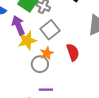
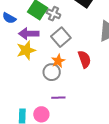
purple arrow: (18, 25) -> (29, 34), turned -66
yellow star: (27, 40) -> (26, 50), moved

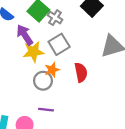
purple arrow: (29, 34) -> (25, 35), turned 48
yellow star: (26, 50) -> (33, 52), moved

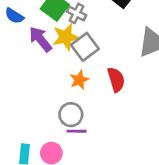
yellow star: (33, 52) -> (66, 37), moved
gray circle: (43, 81) -> (71, 115), moved

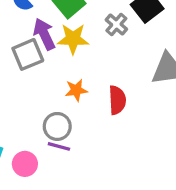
gray cross: (77, 13) -> (116, 24), moved
gray square: (85, 47) -> (28, 54), moved

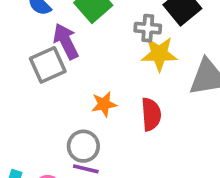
gray cross: (116, 24) -> (148, 28), turned -35
yellow star: (73, 39) -> (159, 54), moved

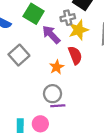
purple arrow: (66, 41) -> (51, 35), moved
red semicircle: (151, 114) -> (75, 55), moved

